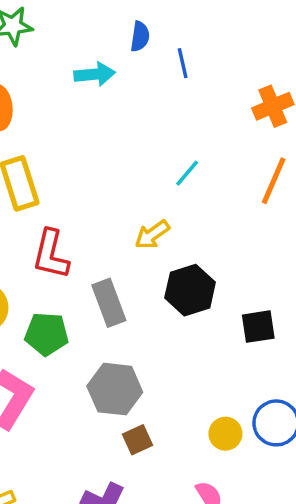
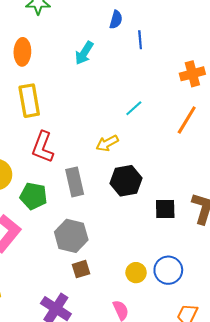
cyan arrow: (95, 74) -> (84, 53), moved, turned 120

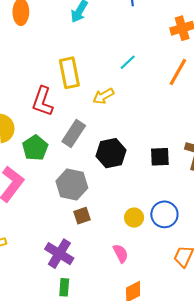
yellow rectangle: (29, 101) -> (69, 73), moved
black hexagon: (126, 181) -> (111, 153), moved
gray rectangle: (75, 182) -> (74, 133), turned 48
green pentagon: (33, 196) -> (35, 148), turned 30

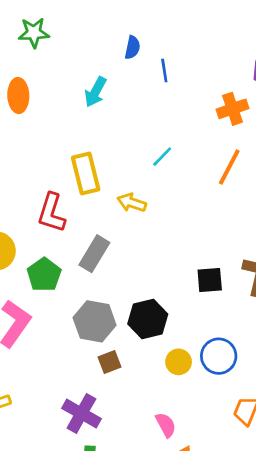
yellow arrow: (103, 96) -> (132, 203), turned 50
black hexagon: (111, 153) -> (148, 319), moved
pink semicircle: (121, 253) -> (166, 425), moved

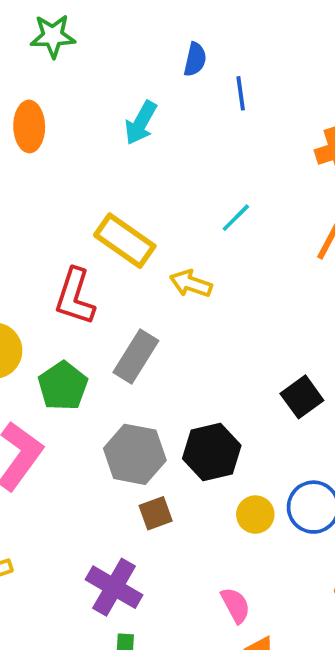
yellow rectangle: (86, 174) -> (125, 241), turned -42
black square: (210, 280) -> (302, 397), turned -32

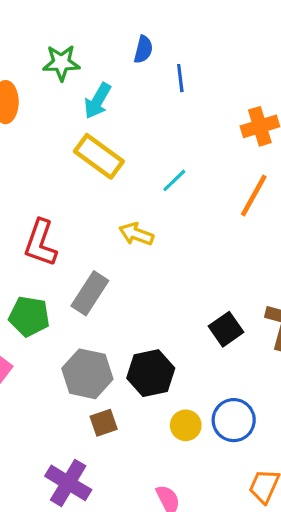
green star: (53, 36) -> (61, 63), moved
yellow rectangle: (125, 241) -> (99, 156), moved
green pentagon: (63, 386) -> (29, 316), turned -30

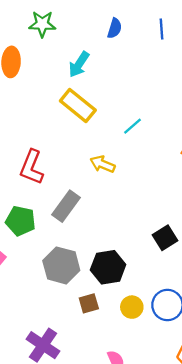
green star: (61, 63) -> (42, 24), moved
blue line: (180, 78) -> (162, 29), moved
brown square: (104, 423) -> (89, 303), moved

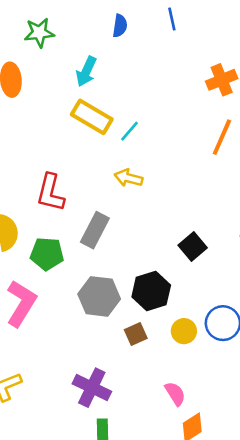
cyan line: (133, 126) -> (130, 131), moved
black square: (165, 238) -> (193, 247), moved

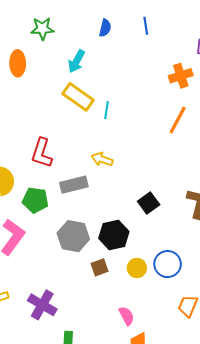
cyan line: (130, 131) -> (106, 110), turned -36
yellow arrow: (128, 178) -> (102, 159), moved
gray rectangle: (95, 230) -> (74, 185), turned 44
purple cross: (92, 388) -> (42, 305), moved

